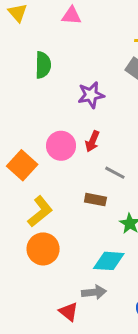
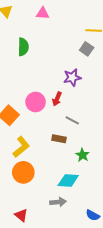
purple star: (91, 95) -> (72, 77), moved
red triangle: (68, 312) -> (21, 215), moved

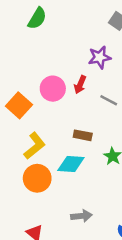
green semicircle: (23, 47) -> (37, 18), turned 30
gray line: (72, 120) -> (109, 100), moved
cyan diamond: (68, 181) -> (71, 164), moved

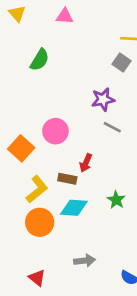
red arrow: (80, 85) -> (86, 163), moved
gray line: (109, 100) -> (112, 127), moved
brown rectangle: (83, 135) -> (67, 179), moved

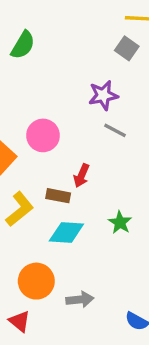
orange circle: (40, 222) -> (36, 281), moved

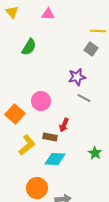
green star: (120, 222) -> (95, 153), moved

